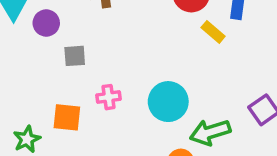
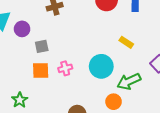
yellow rectangle: (213, 32) -> (126, 42), moved
orange square: (67, 117) -> (41, 70), moved

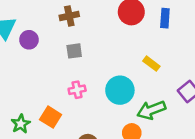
gray square: (42, 46) -> (74, 51), moved
orange square: (41, 70) -> (51, 117), moved, turned 30

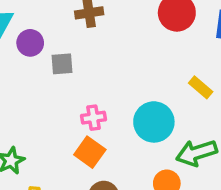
gray square: (74, 51) -> (62, 64), moved
orange square: (51, 117) -> (90, 152), moved

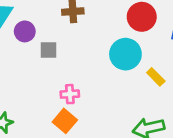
cyan circle: (154, 122) -> (125, 54), moved

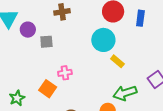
yellow rectangle: (156, 77) -> (117, 61), moved
orange square: (65, 121) -> (48, 89), moved

